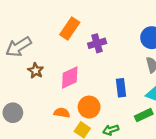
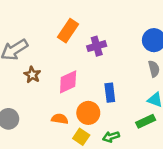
blue rectangle: (121, 88) -> (110, 93), moved

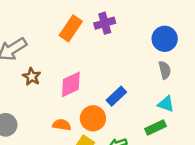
purple cross: (97, 46) -> (105, 23), moved
blue rectangle: (110, 93) -> (116, 96), turned 54

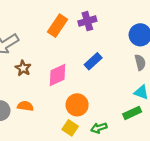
blue rectangle: (116, 96) -> (93, 61), moved
orange semicircle: (62, 125) -> (25, 106), moved

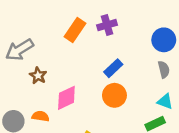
pink diamond: (58, 75) -> (66, 98), moved
orange circle: (77, 105) -> (114, 95), moved

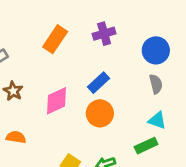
purple cross: (107, 25) -> (104, 34), moved
pink diamond: (66, 98) -> (56, 101), moved

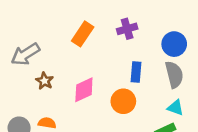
blue rectangle: (98, 83) -> (136, 72), moved, turned -42
gray semicircle: (156, 84) -> (174, 75), size x1.5

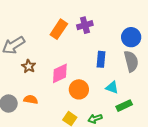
purple cross: (127, 29) -> (85, 25), moved
orange circle: (123, 101) -> (79, 89), moved
cyan triangle: (175, 108) -> (112, 87), moved

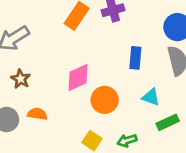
brown star: (29, 66) -> (21, 79), moved

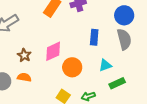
brown star: (21, 79) -> (24, 55), moved
cyan triangle: (151, 97) -> (105, 65), turned -40

